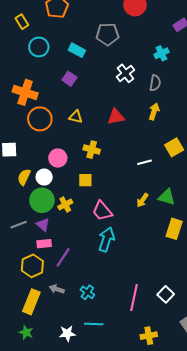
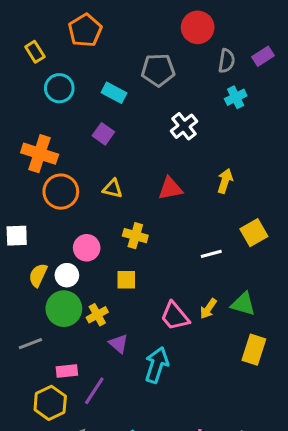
gray semicircle: (155, 83) -> (227, 61), moved
pink trapezoid: (102, 211) -> (175, 316), moved
purple triangle: (43, 225) -> (119, 344), moved

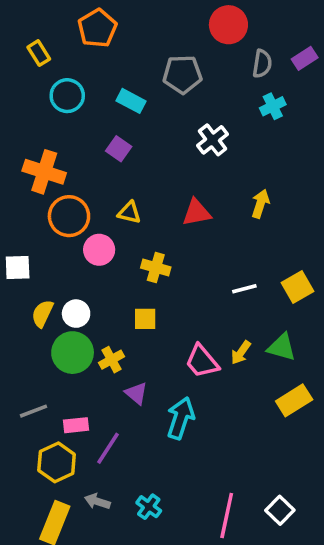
yellow square: (254, 233) -> (298, 287), moved
pink circle: (87, 248) -> (99, 250), moved
gray line: (30, 344) -> (34, 411), moved
yellow rectangle: (254, 350) -> (294, 400), turned 40

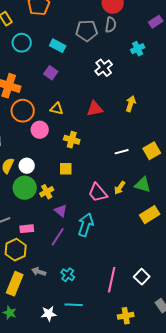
gray semicircle: (262, 64) -> (111, 25), moved
purple line: (108, 448) -> (58, 237), moved

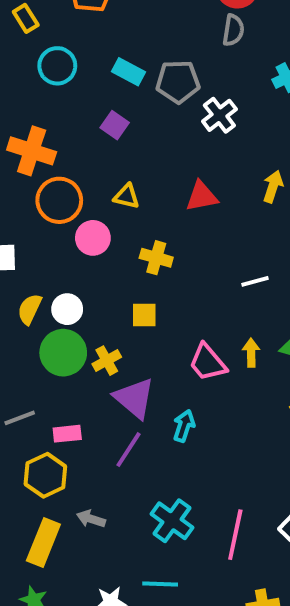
gray pentagon: (87, 31) -> (178, 82), moved
yellow arrow: (120, 188) -> (251, 353), turned 144
purple triangle: (61, 211) -> (134, 398), size x1.6
cyan arrow: (86, 225) -> (184, 426), size x0.7
cyan cross: (68, 275) -> (172, 521), moved, size x1.5

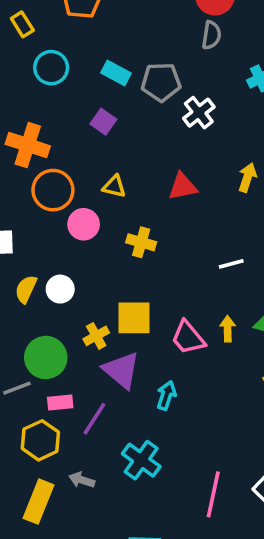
yellow square: (144, 315) -> (134, 318), moved, size x1.5
green circle: (63, 353) -> (46, 358), moved
purple line: (128, 450) -> (94, 419), moved
cyan cross: (172, 521) -> (141, 460), moved

